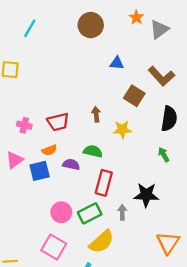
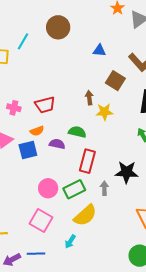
brown circle: (91, 25) -> (58, 27), moved
cyan line: (30, 28) -> (23, 41), moved
brown arrow: (96, 114) -> (89, 98), moved

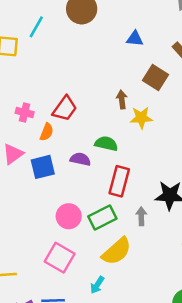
red trapezoid: (45, 105) -> (65, 109), turned -40
orange semicircle: (37, 131) -> (47, 132), moved, turned -48

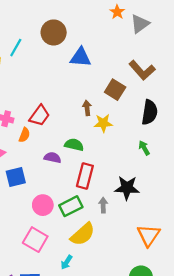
blue triangle: (135, 39) -> (81, 57), moved, size x1.5
blue square: (43, 167) -> (16, 177), moved

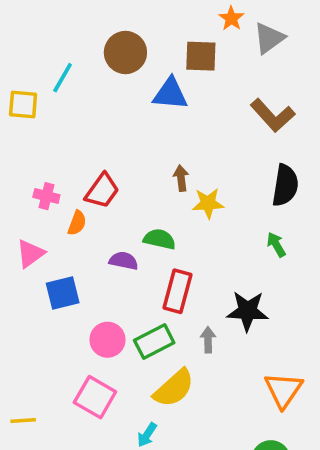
brown square: (115, 90) -> (201, 56), moved, turned -30

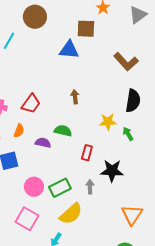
gray triangle: (269, 38) -> (138, 15), moved
brown circle: (125, 52) -> (35, 17), moved
yellow star: (208, 203) -> (108, 122), moved
orange semicircle: (77, 223) -> (19, 131), moved
red rectangle: (178, 291) -> (87, 153), moved, size x0.7

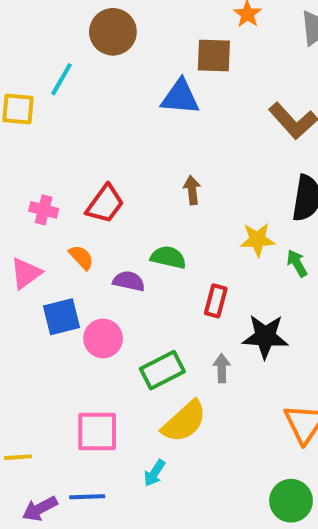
orange semicircle: (19, 131) -> (81, 257), turned -64
pink circle: (34, 187) -> (103, 338), moved
pink square: (27, 219) -> (97, 431), turned -30

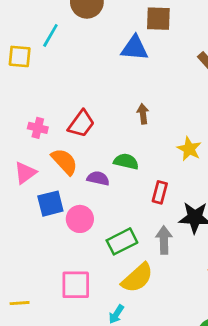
yellow star: (257, 240) -> (189, 149), turned 30
orange semicircle: (81, 257) -> (64, 162), size x1.5
gray arrow: (222, 368) -> (164, 240), size x1.4

